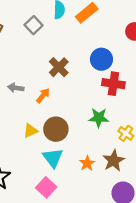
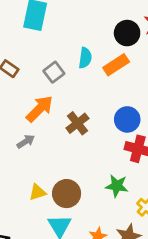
gray arrow: (16, 88) -> (26, 141), turned 133
orange arrow: (43, 95) -> (40, 109), moved, size x1.6

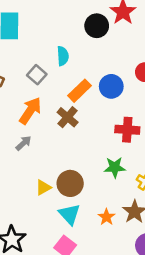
orange rectangle: (116, 65) -> (80, 91), moved
blue circle: (127, 119) -> (111, 86), moved

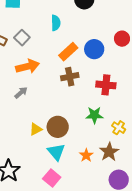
gray square: (37, 75) -> (22, 38), moved
orange arrow: (30, 111) -> (28, 66), turned 40
brown cross: (68, 117) -> (70, 77), moved, turned 36

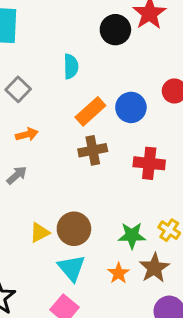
orange arrow: (28, 66) -> (27, 134), size x0.6
green star: (94, 115) -> (132, 235), moved

